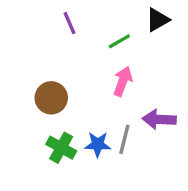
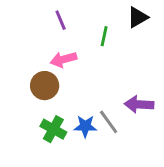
green line: (119, 41) -> (104, 36), turned -48
pink arrow: (123, 81) -> (63, 59), moved, turned -125
gray line: (124, 139) -> (109, 122), turned -50

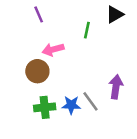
purple line: (61, 20) -> (39, 14), moved
purple arrow: (139, 104) -> (116, 87), turned 95
green cross: (53, 129) -> (45, 107), turned -35

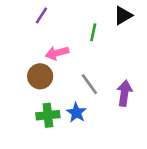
purple line: (39, 14) -> (41, 15), turned 56
gray line: (91, 101) -> (89, 84), moved
blue star: (71, 105) -> (76, 113), turned 30

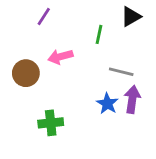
brown circle: (40, 76) -> (26, 73), moved
gray line: (89, 84) -> (121, 72), moved, turned -40
blue star: (76, 113) -> (107, 104), moved

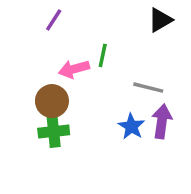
green line: (99, 34) -> (103, 55), moved
brown circle: (26, 73) -> (52, 101), moved
green cross: (51, 123) -> (54, 132), moved

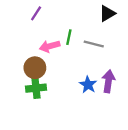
gray line: (148, 88) -> (94, 44), moved

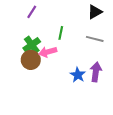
gray line: (94, 44) -> (95, 39), moved
pink arrow: (50, 46) -> (48, 52), moved
green cross: (36, 88) -> (32, 45), moved, turned -30

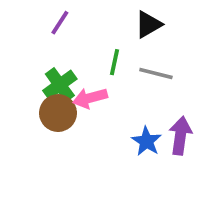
black triangle: (95, 12) -> (148, 24), moved
gray line: (95, 39) -> (156, 73), moved

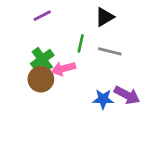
purple line: (60, 23) -> (42, 16), turned 30
purple arrow: (180, 136) -> (127, 95), turned 110
blue star: (147, 141) -> (103, 99), turned -30

